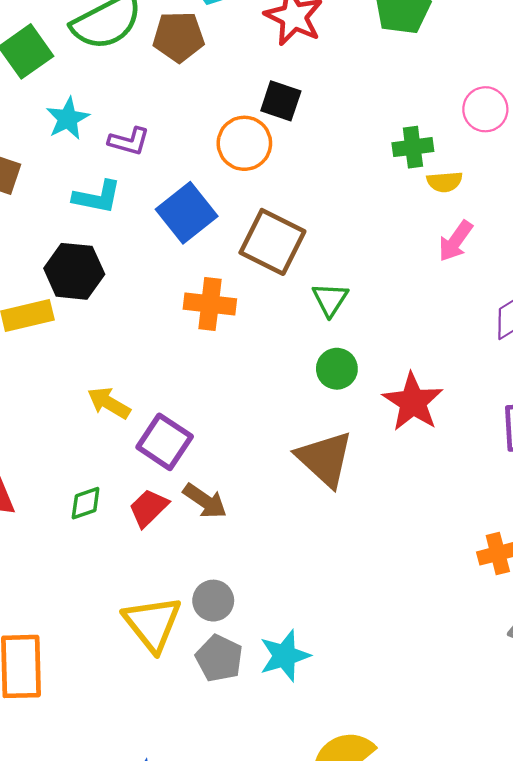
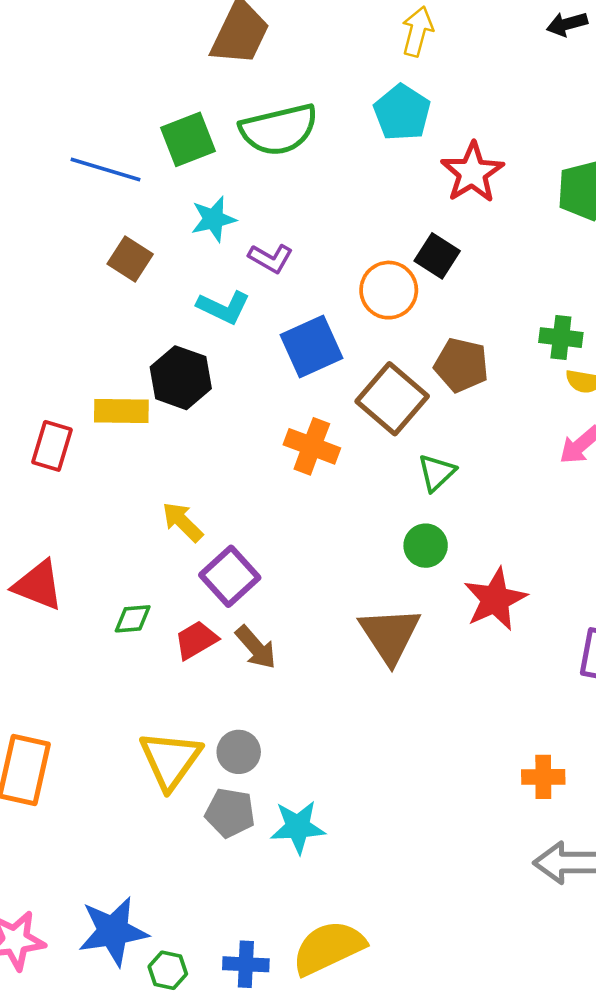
brown pentagon: (179, 37) -> (461, 365), moved
gray pentagon: (219, 658) -> (230, 813), turned -30

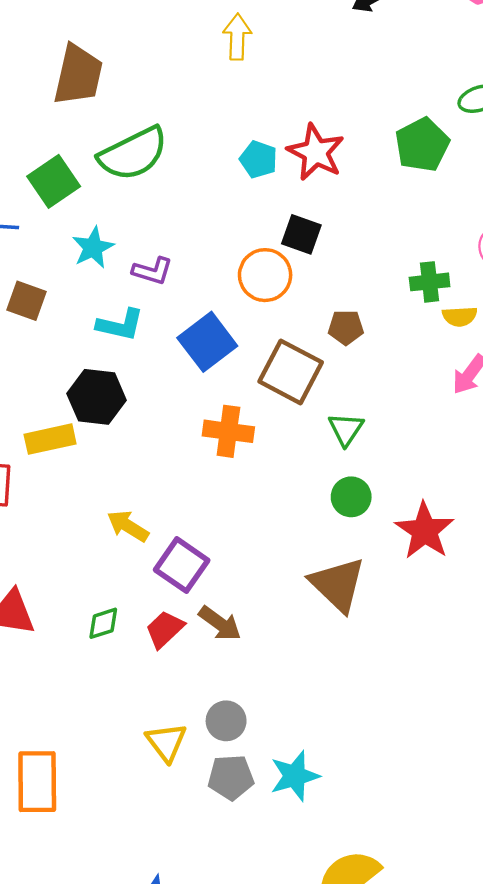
cyan pentagon: (402, 113) -> (258, 159), moved, size x0.7
brown pentagon: (461, 365) -> (346, 327), size x0.7
yellow triangle: (170, 760) -> (166, 742), size x0.7

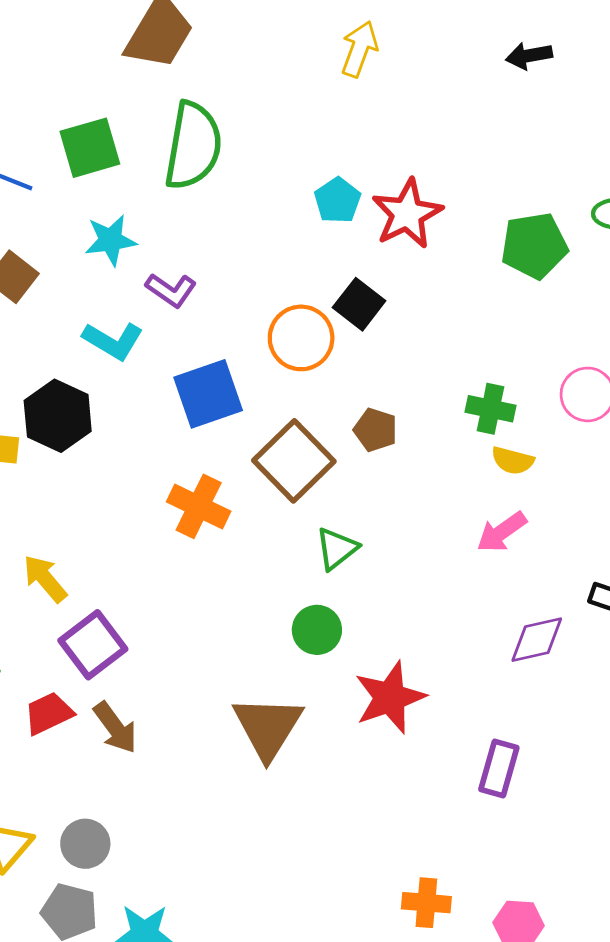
green semicircle: (133, 154) -> (193, 146), turned -72

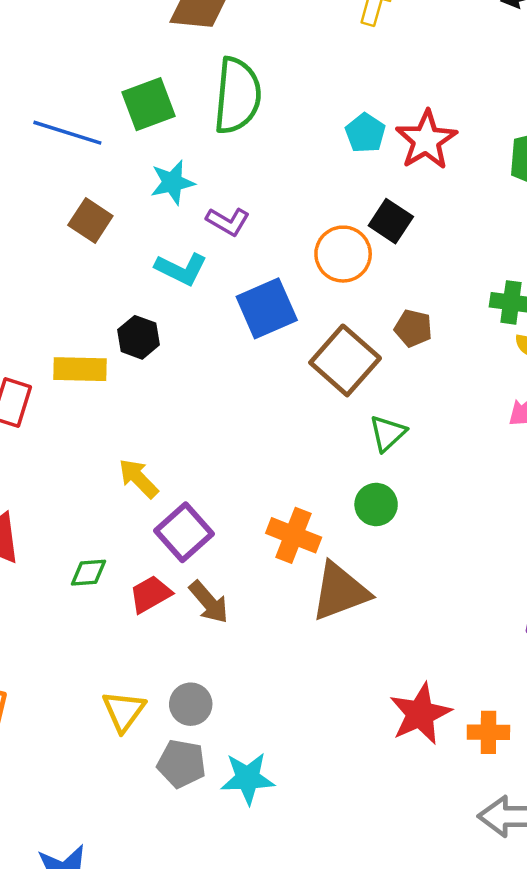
black hexagon: (58, 416) -> (139, 337), size x0.7
orange cross: (199, 506) -> (294, 535), moved
red star: (390, 697) -> (420, 714), moved
brown triangle: (268, 727) -> (340, 592), turned 42

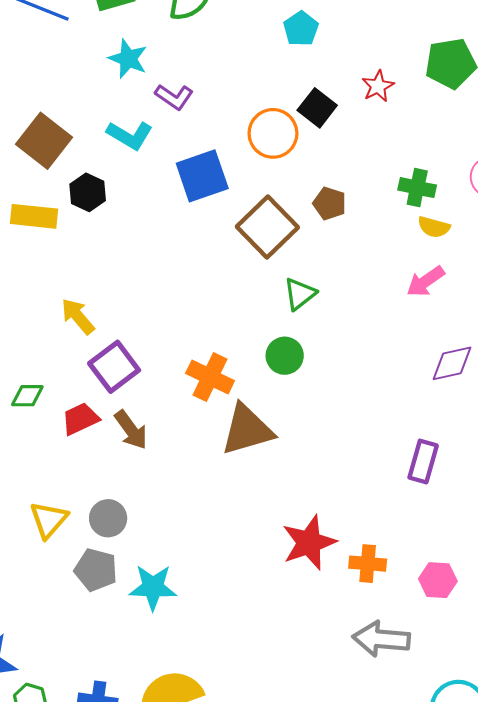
red star: (426, 140) -> (378, 86), moved, size x0.6
cyan star: (172, 182) -> (128, 59), turned 30
brown square: (90, 221) -> (44, 141), moved, size x1.4

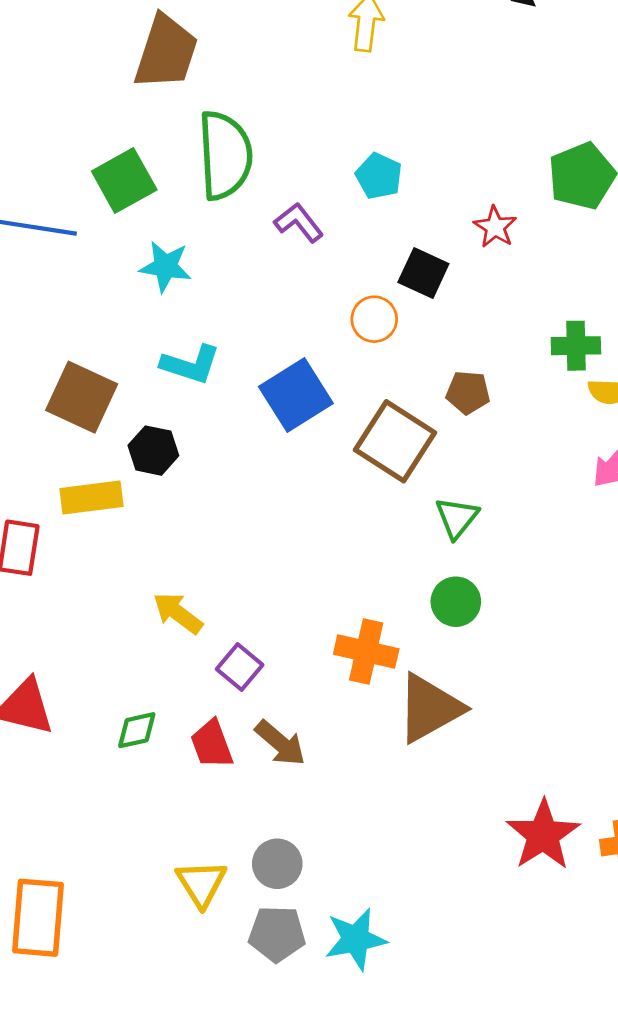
purple L-shape: (174, 97) -> (299, 223), moved, turned -150
orange circle: (273, 133) -> (374, 319), size x0.7
purple square: (114, 367) -> (240, 667), size x0.7
red trapezoid: (80, 419) -> (212, 744), turned -72

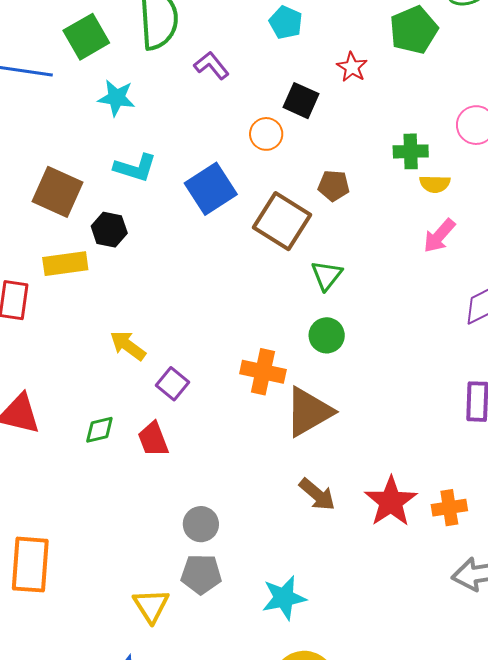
cyan pentagon: (379, 176) -> (286, 22), moved
brown arrow: (280, 743) -> (317, 494), moved
yellow triangle: (201, 883) -> (151, 606), moved
cyan star: (356, 939) -> (284, 598), moved

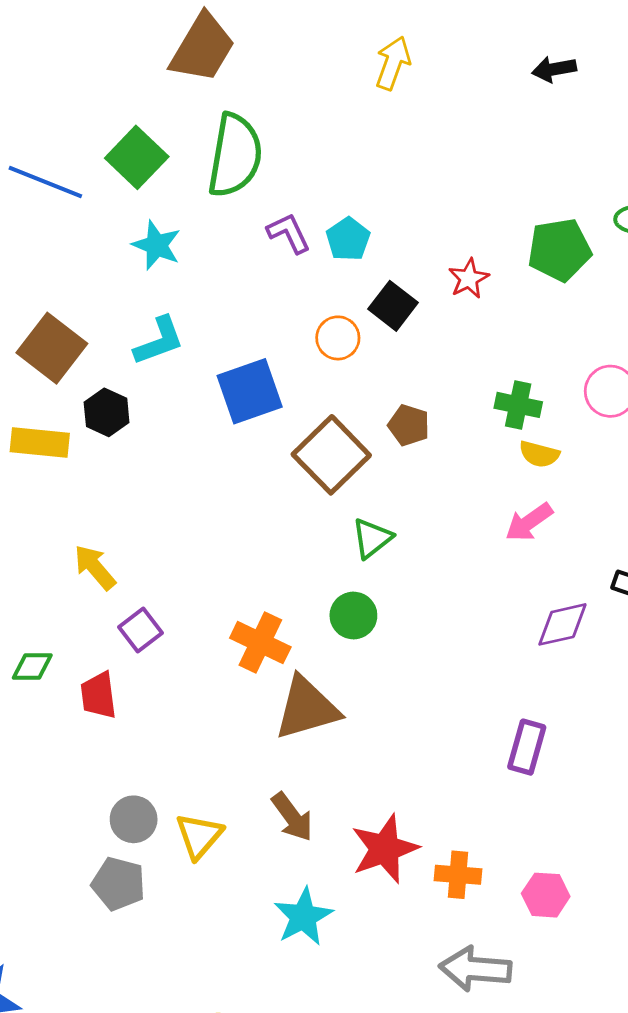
cyan pentagon: (286, 22) -> (348, 239), moved
green square: (86, 37) -> (137, 157), turned -30
cyan L-shape: (135, 168) -> (159, 341), turned -51
cyan star: (284, 598) -> (303, 917), moved, turned -30
yellow triangle: (151, 606) -> (199, 836), moved

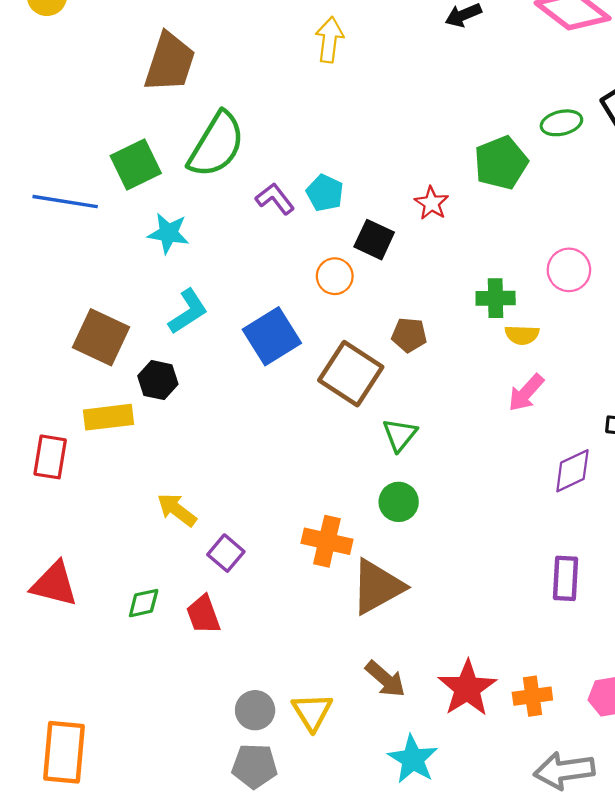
green semicircle: (235, 155) -> (216, 145), turned 34
green square: (137, 157) -> (136, 165), turned 33

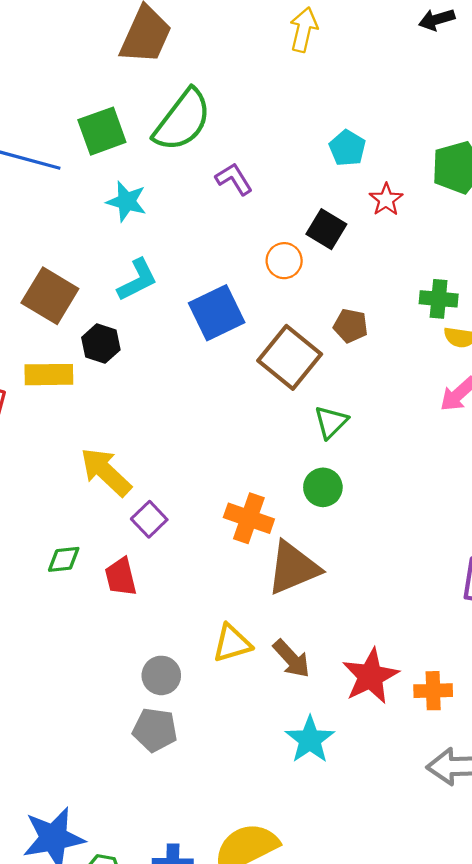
cyan pentagon: (325, 193) -> (347, 148), moved
yellow arrow: (177, 510) -> (106, 472), size x1.4
yellow triangle: (312, 712) -> (232, 643), moved, turned 39

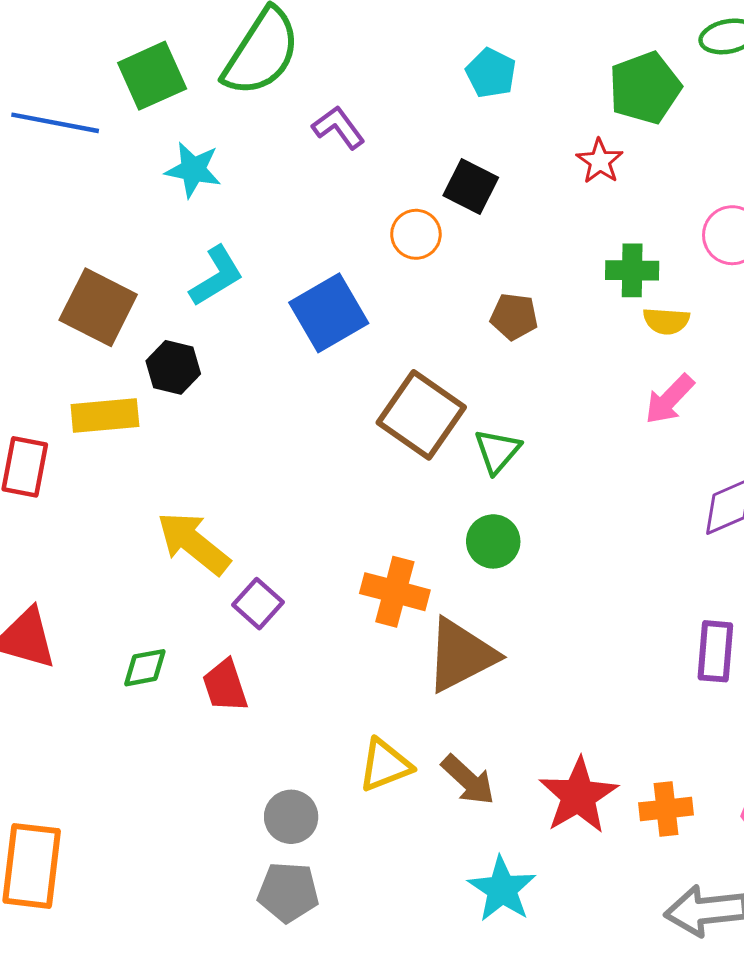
red star: (386, 200) -> (600, 161), moved
brown square: (290, 357) -> (421, 415), moved

